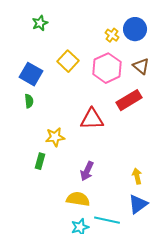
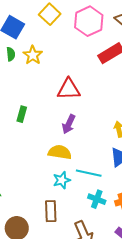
red triangle: (92, 119) -> (69, 89), moved
yellow star: (55, 137) -> (33, 55), moved, turned -30

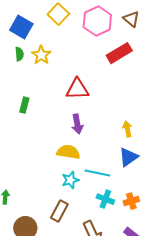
green rectangle: (22, 114) -> (24, 105), moved
purple arrow: (69, 124) -> (77, 124), turned -36
brown rectangle: (51, 211) -> (59, 211), turned 30

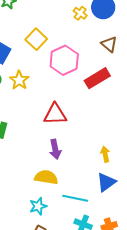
pink hexagon: (97, 21) -> (64, 60), moved
cyan star: (70, 180) -> (38, 206), moved

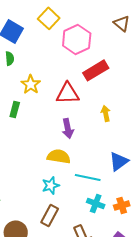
red rectangle: (97, 78) -> (96, 70), moved
yellow star: (19, 80) -> (31, 84), moved
yellow arrow: (105, 154) -> (106, 113), moved

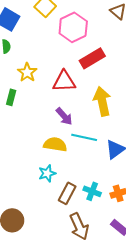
yellow arrow: (106, 113) -> (102, 101), size x1.8
purple arrow: (68, 128) -> (64, 116), turned -30
cyan line: (88, 177) -> (84, 137), moved
brown rectangle: (50, 215) -> (67, 193), moved

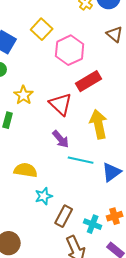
red triangle: (64, 81) -> (61, 104), turned 45
yellow semicircle: (55, 144) -> (26, 170), moved
cyan cross: (92, 191) -> (93, 224), moved

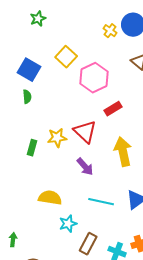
red rectangle: (89, 81) -> (113, 109), size x0.7
yellow star: (24, 95) -> (57, 138), moved, turned 30
cyan line: (81, 160) -> (101, 202), moved

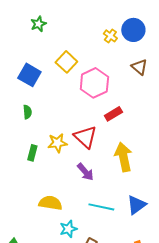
green semicircle: (27, 97) -> (27, 112), moved

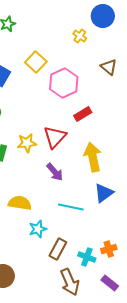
blue circle: (133, 30) -> (103, 16), moved
red triangle: (85, 137) -> (55, 137), turned 30
blue triangle: (136, 205) -> (104, 193), moved

